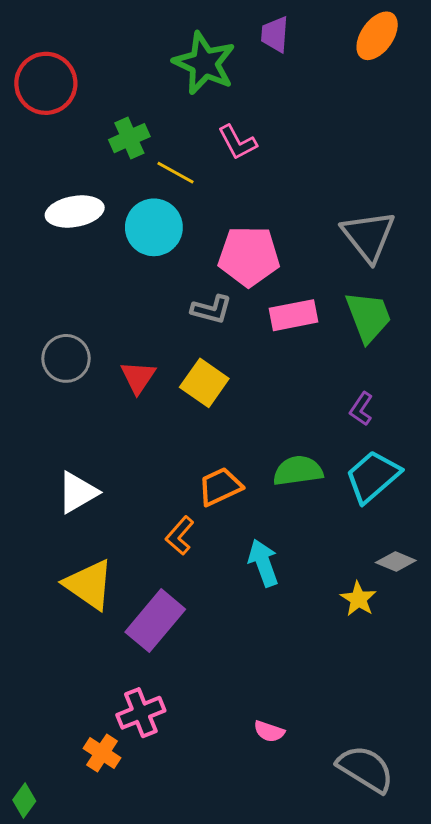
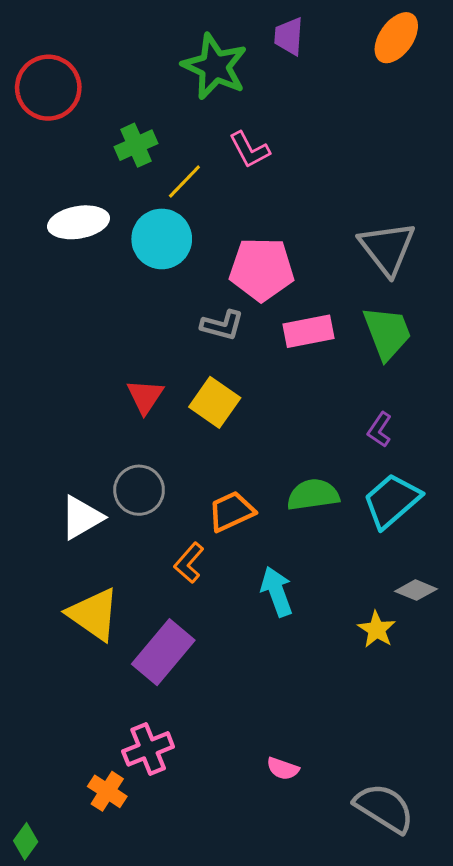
yellow line: (175, 173) -> (184, 181), turned -75
gray circle: (66, 358) -> (139, 490), moved

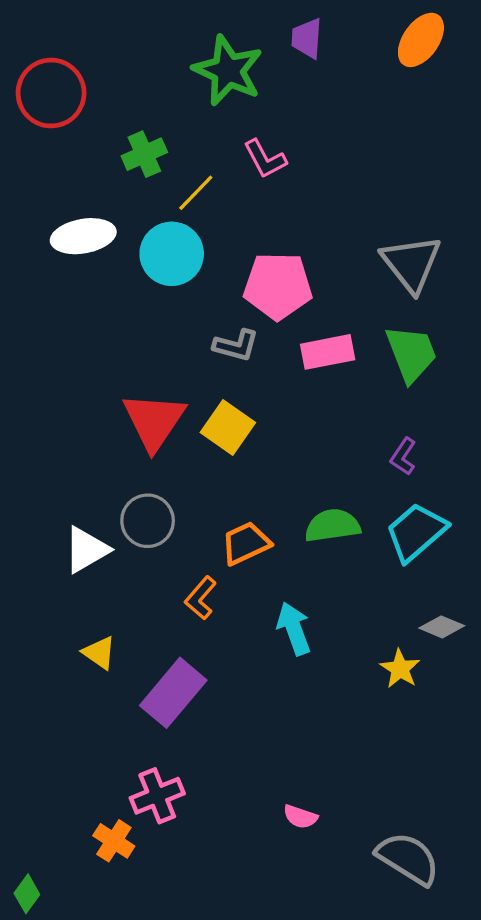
red triangle: (145, 396) -> (154, 421), size x1.6
yellow triangle: (94, 614) -> (99, 653), size x0.6

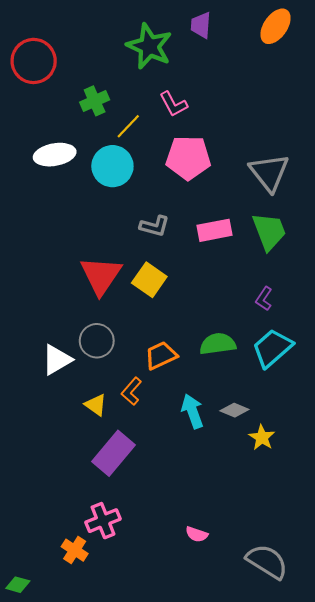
pink pentagon: (278, 286) -> (188, 158), moved
gray diamond: (442, 627) -> (234, 410), moved
yellow triangle: (99, 653) -> (96, 405), moved
green diamond: (27, 894) -> (18, 585), turned 70

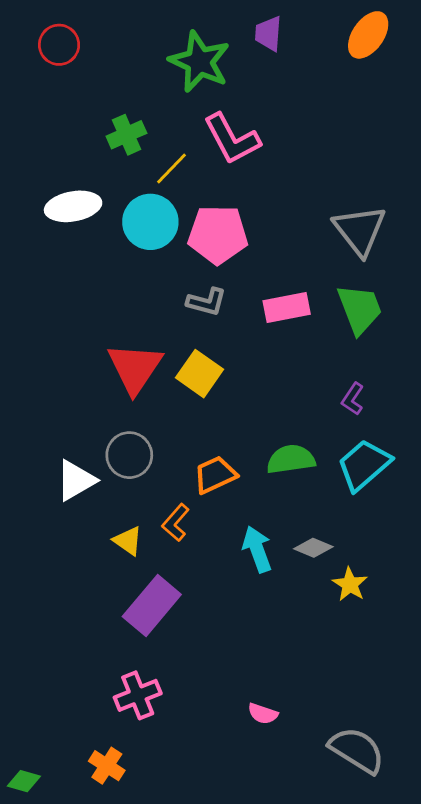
red circle: (34, 61) -> (59, 45), moved, size x0.7
pink L-shape: (173, 104) -> (232, 139), size x1.5
pink pentagon: (188, 158) -> (218, 234), moved
orange cross: (75, 550) -> (107, 766), moved

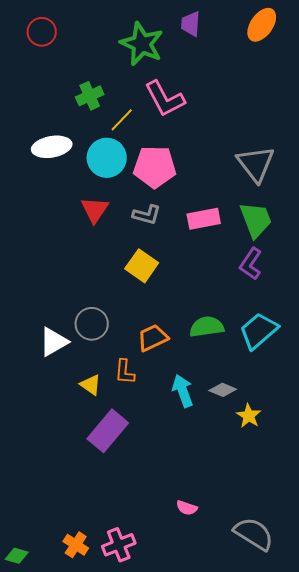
red triangle: (135, 368) -> (95, 210), moved, size x0.7
purple L-shape: (353, 399) -> (251, 264), moved, size x1.4
orange L-shape: (176, 523) -> (125, 372), turned -36
pink cross: (138, 695) -> (119, 545), moved

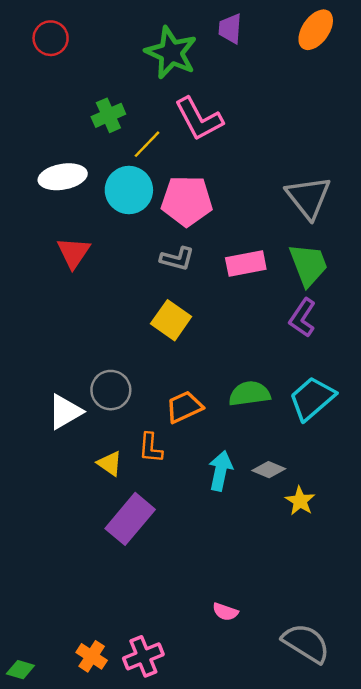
red triangle: (95, 210) -> (73, 253), moved
cyan arrow: (183, 391) -> (221, 471), turned 32

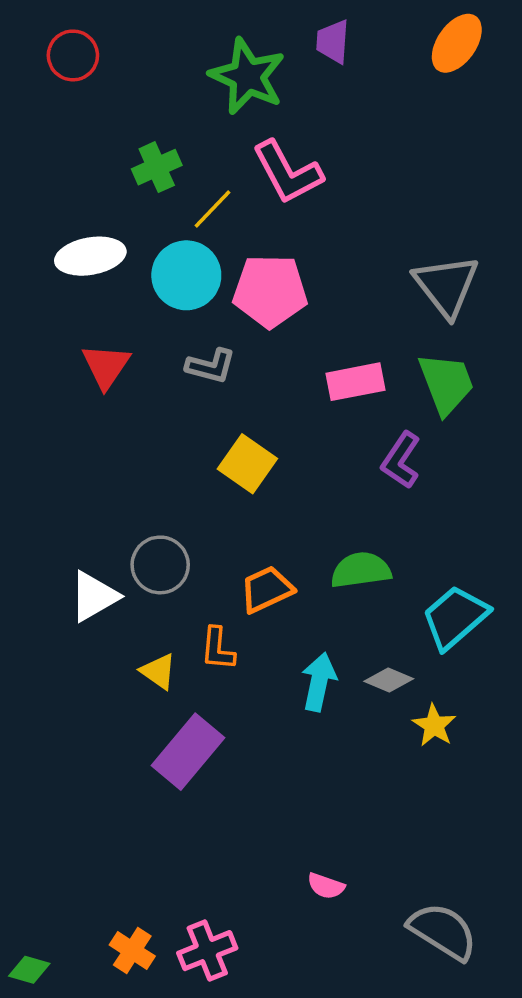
gray L-shape: (177, 259) -> (211, 366), moved
purple L-shape: (302, 318) -> (401, 460), moved
cyan trapezoid: (312, 398) -> (455, 617), moved

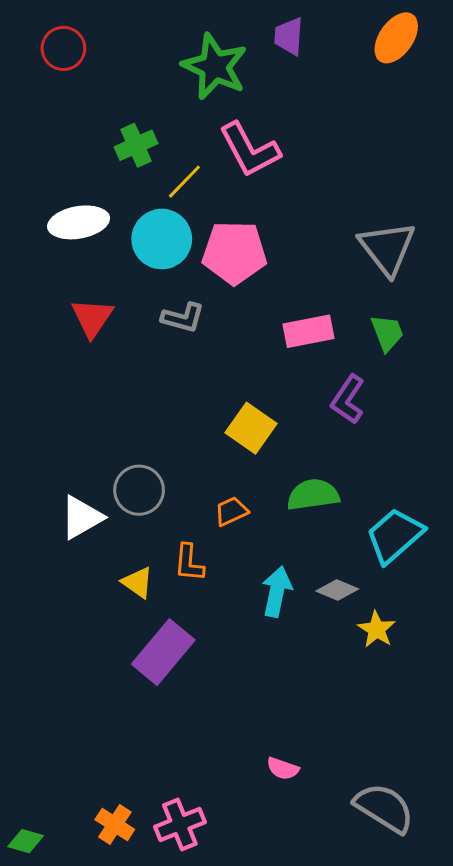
green trapezoid: (446, 383) -> (387, 333), size x0.7
yellow square: (247, 464) -> (251, 428), moved
orange trapezoid: (267, 589) -> (231, 511), size x0.7

